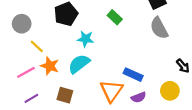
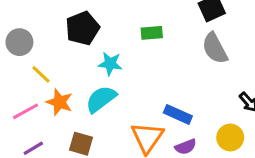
green rectangle: (115, 17) -> (152, 33), turned -48

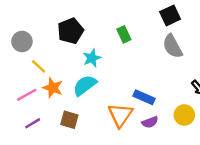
green rectangle: (152, 33) -> (124, 34), turned 70
cyan star: (110, 64) -> (92, 58), turned -30

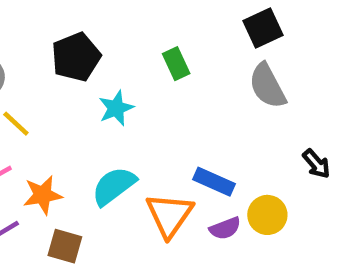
cyan semicircle: (85, 85) -> (114, 186), moved
orange star: (53, 88) -> (43, 195), moved, turned -30
yellow circle: (184, 115) -> (267, 215), moved
brown square: (69, 120) -> (65, 246), moved

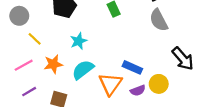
cyan star: (116, 108) -> (79, 41), moved
black arrow: (316, 164) -> (183, 59), size x1.6
orange star: (43, 195) -> (53, 64), moved

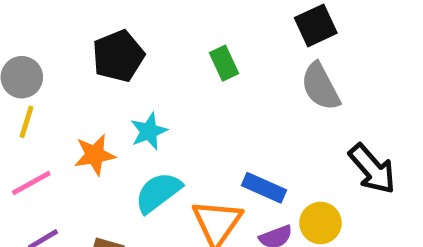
yellow line: (35, 39) -> (27, 122), moved, turned 64
orange star: (53, 64) -> (95, 155), moved

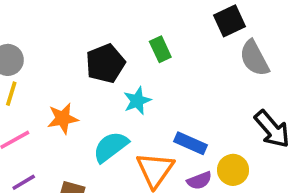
black pentagon: (118, 56) -> (105, 63), moved
gray semicircle: (320, 87) -> (254, 58), moved
cyan star: (149, 131) -> (137, 101), moved

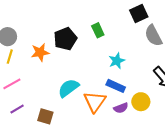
cyan star: (137, 101) -> (117, 61), moved
orange star: (63, 118) -> (40, 52), moved

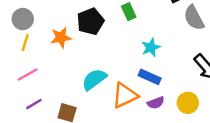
orange triangle: (95, 102) -> (125, 95), turned 30
yellow circle: (141, 102) -> (188, 103), moved

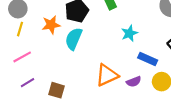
blue rectangle: (150, 77) -> (148, 59), moved
cyan semicircle: (94, 79) -> (74, 39), moved, turned -30

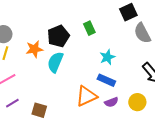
blue rectangle: (148, 59) -> (106, 80), moved

